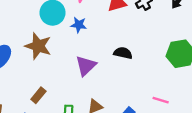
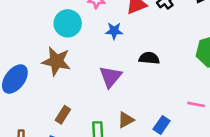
blue star: (79, 25) -> (114, 31), moved

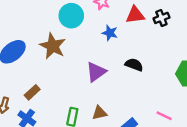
brown rectangle: (63, 115) -> (32, 92), moved

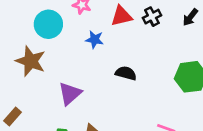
purple triangle: (96, 72) -> (70, 94), moved

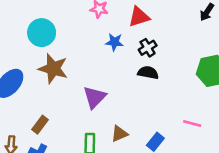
black cross: (152, 17) -> (148, 48), moved
cyan circle: (48, 24) -> (42, 33), moved

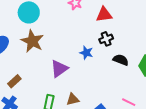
blue star: (114, 42) -> (86, 53), moved
black semicircle: (148, 73) -> (121, 60), moved

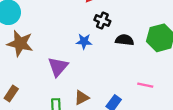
black cross: (106, 39) -> (102, 21), turned -32

